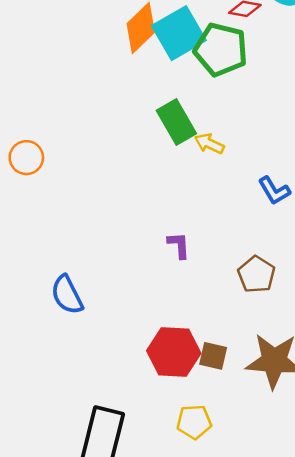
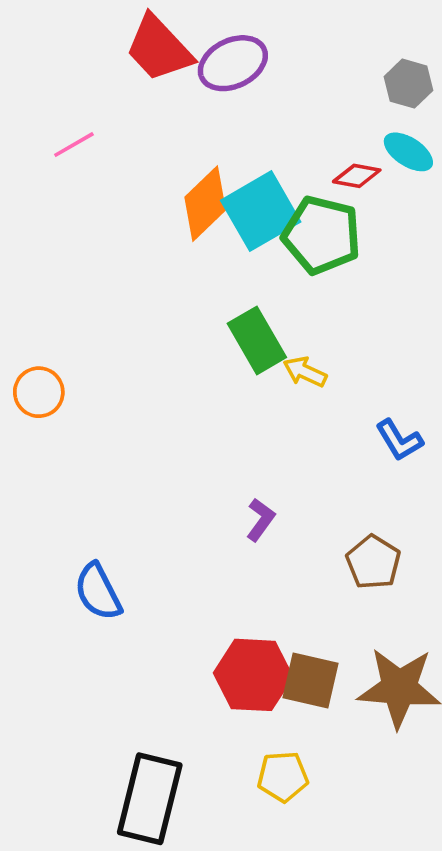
purple L-shape: (179, 245) -> (261, 520), turned 40
brown square: (213, 356) -> (310, 680), size x1.4

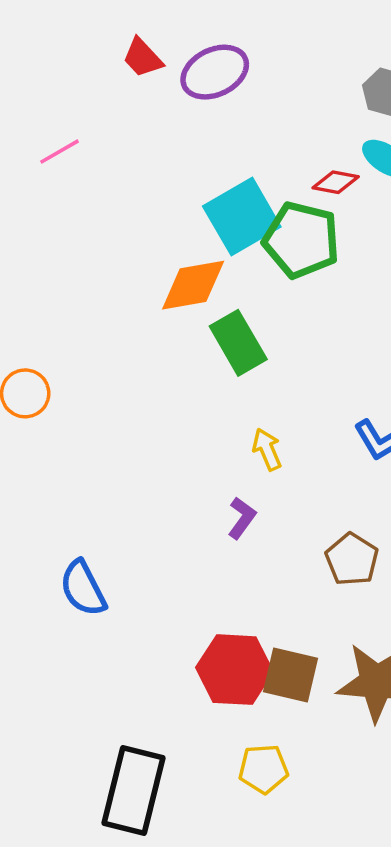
red trapezoid: (159, 48) -> (143, 58), size x0.6
orange diamond: (205, 204) -> (193, 285), moved, turned 34
yellow arrow: (305, 372) -> (267, 449), moved, turned 42

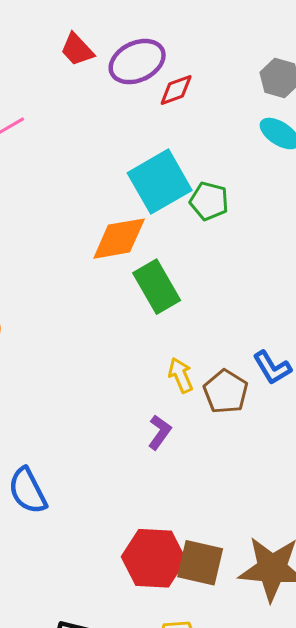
red diamond: (336, 182) -> (176, 90), moved, turned -30
green pentagon: (301, 240) -> (209, 201), size x0.6
brown pentagon: (352, 559) -> (226, 392), moved

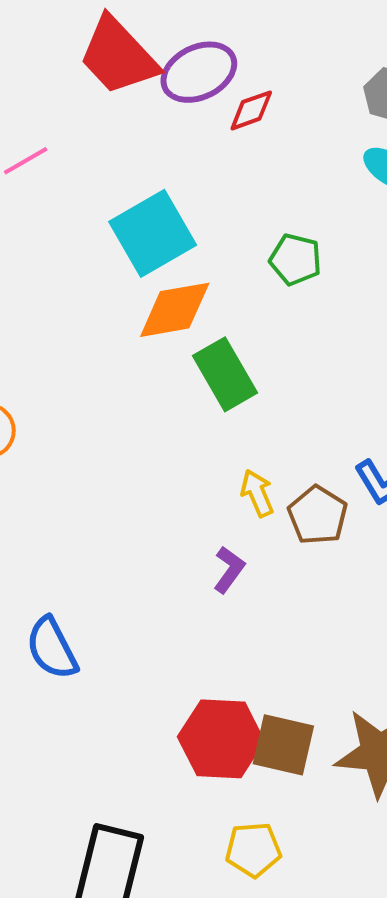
red trapezoid: (77, 50) -> (118, 56), size x1.8
cyan square: (160, 182) -> (153, 233), moved

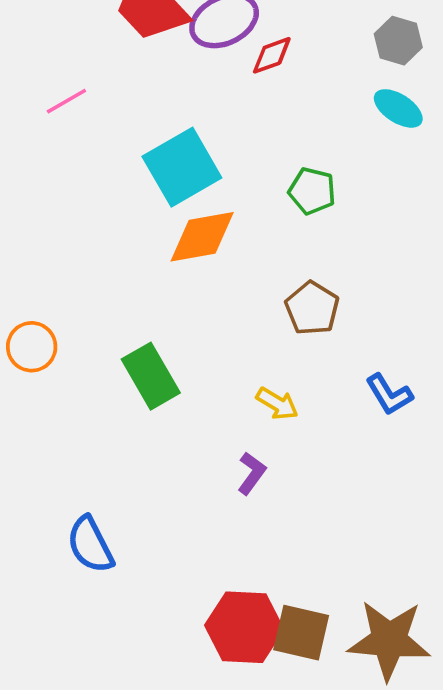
green rectangle: (225, 374) -> (151, 376), moved
yellow arrow: (257, 493) -> (277, 404), turned 144
brown pentagon: (318, 515) -> (312, 308), moved

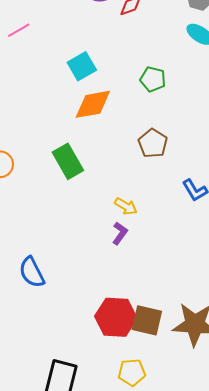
cyan square: (182, 167) -> (82, 66), size x0.7
green rectangle: (151, 376) -> (68, 161), moved
yellow arrow: (277, 404) -> (126, 206), moved

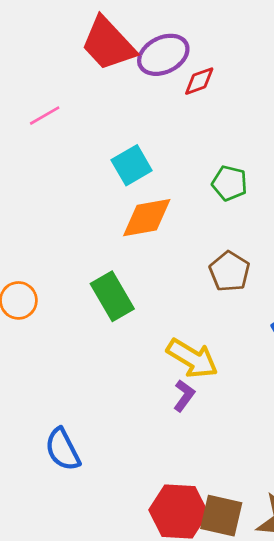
yellow arrow: (126, 206) -> (192, 358), size x1.6

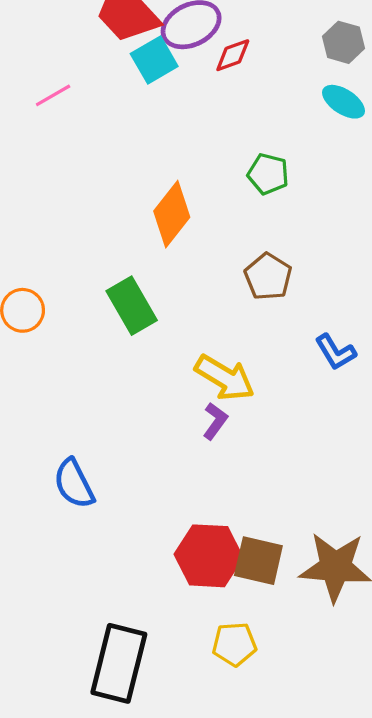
cyan square: (132, 165) -> (154, 60), moved
orange diamond: (147, 218) -> (172, 214), turned -42

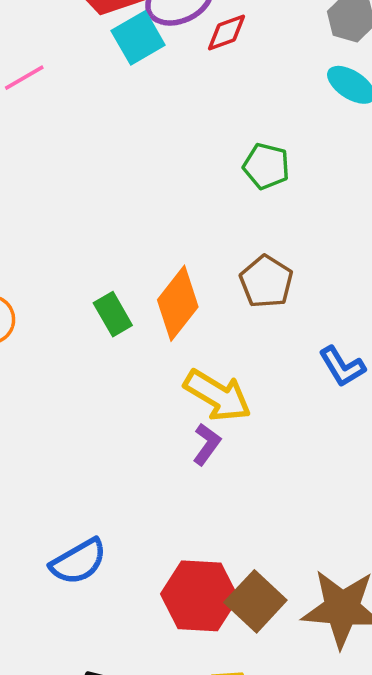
orange diamond: (172, 214) -> (178, 303), moved
green rectangle: (132, 306) -> (113, 314), size x0.7
blue semicircle: (74, 484) -> (78, 562), moved, turned -93
brown square: (258, 561) -> (255, 601), turned 30

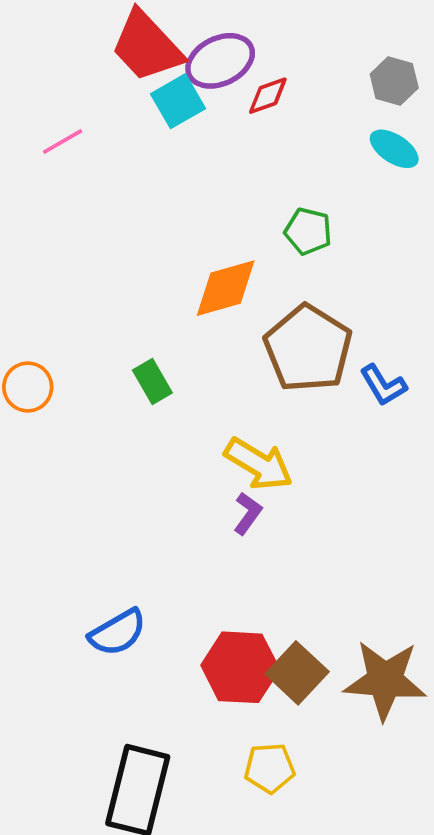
brown pentagon: (266, 282) -> (308, 349), size x1.6
orange diamond: (178, 303) -> (226, 288), moved, turned 36
blue L-shape: (342, 367) -> (383, 385), moved

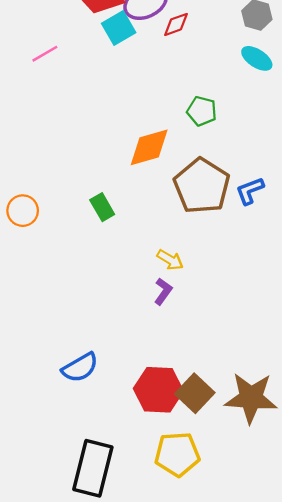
blue L-shape: (383, 385) -> (250, 191), moved, turned 100
yellow arrow: (259, 464) -> (170, 260), size x0.6
yellow pentagon: (270, 768) -> (177, 454), size x1.4

